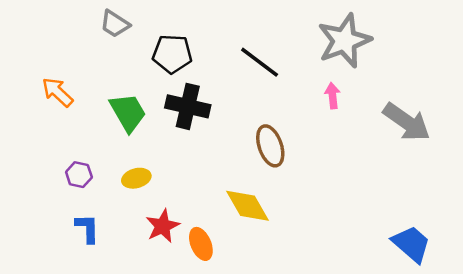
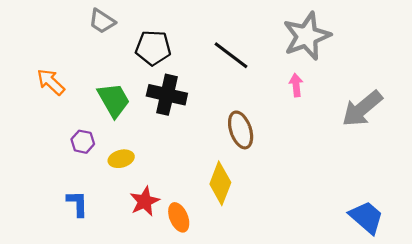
gray arrow: (407, 122) -> (362, 109), turned 105
purple hexagon: (79, 175) -> (83, 142), moved
yellow diamond: (248, 206) -> (220, 183), turned 51

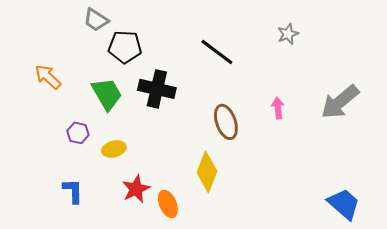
gray star: (307, 36) -> (288, 34), size x0.5
black pentagon: (153, 48) -> (125, 47), moved
pink arrow: (296, 85) -> (278, 108), moved

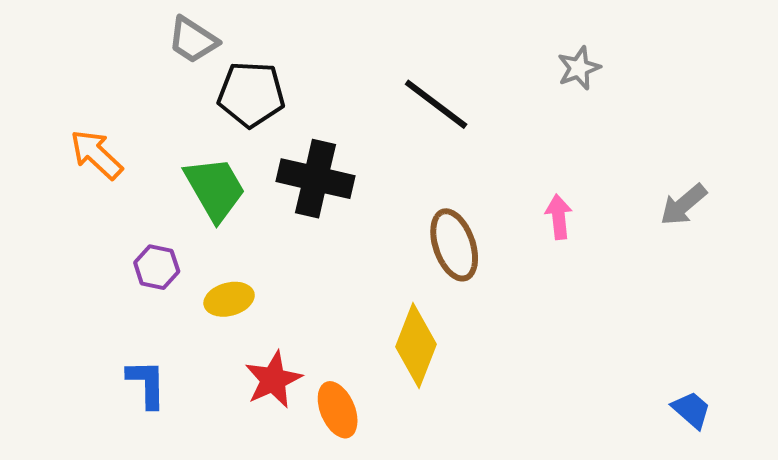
gray arrow: (340, 102) -> (683, 205), size x0.6
blue trapezoid: (344, 204) -> (691, 410), size x0.6

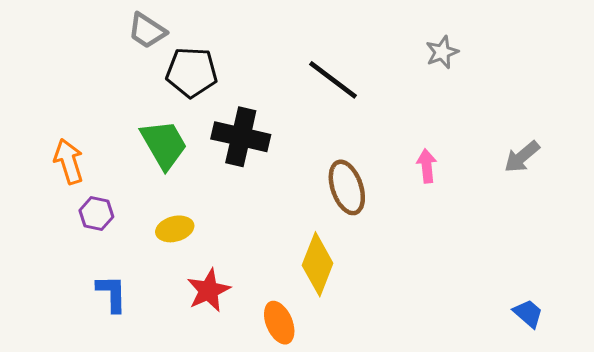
orange arrow: (96, 154) -> (69, 161), moved, turned 30
purple hexagon: (157, 267) -> (96, 214), moved
orange ellipse: (338, 410) -> (279, 323), moved

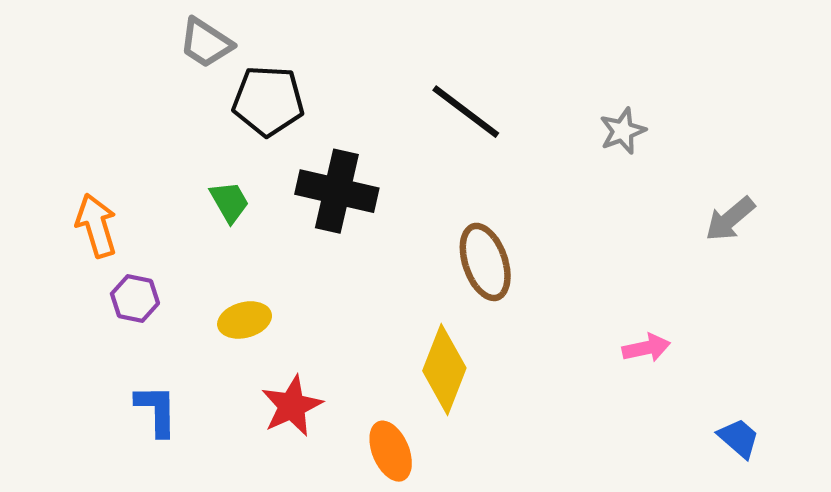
gray star: (442, 52) -> (623, 131), moved
green trapezoid: (164, 144) -> (230, 202), size x0.6
pink arrow: (427, 166) -> (646, 348), moved, turned 84

